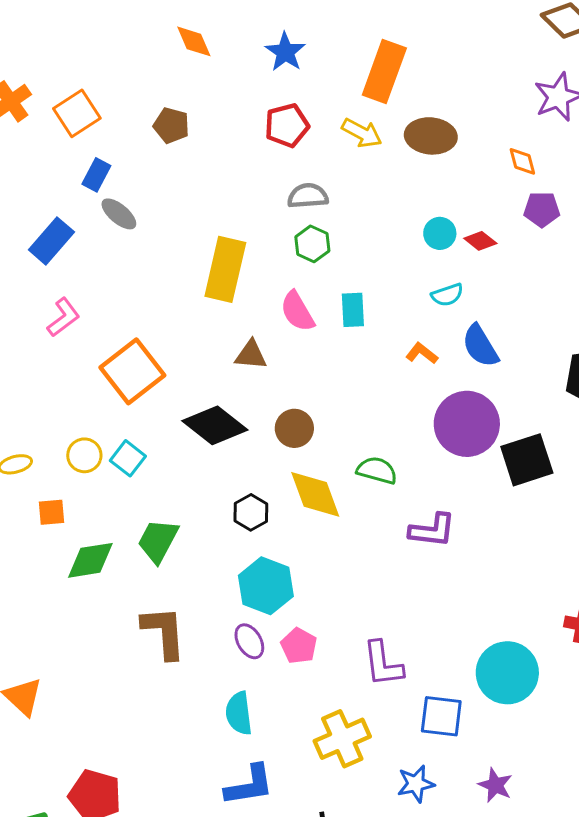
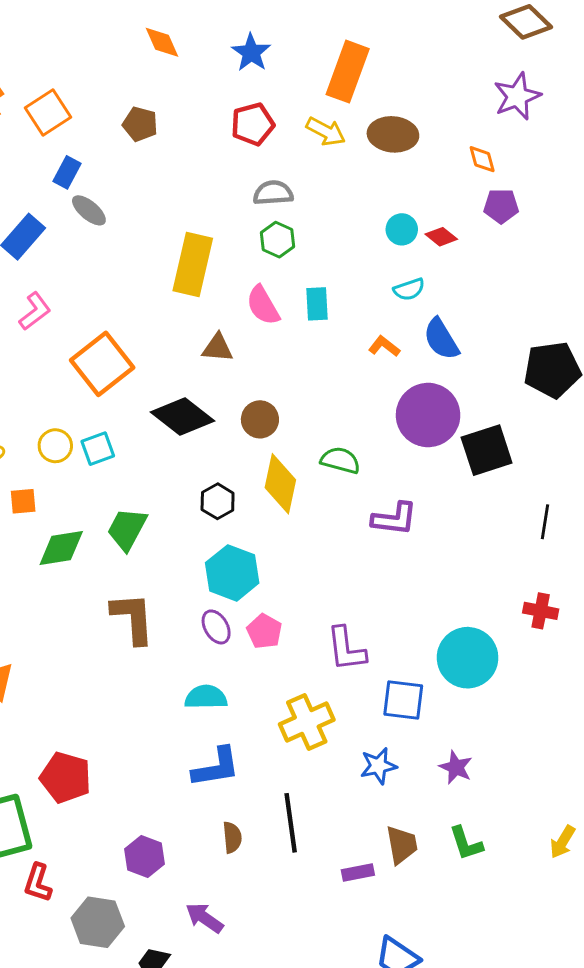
cyan square: (128, 458) -> (98, 449), turned 32
yellow diamond: (315, 494) -> (280, 484), turned 32
cyan semicircle: (239, 713) -> (206, 697), turned 96

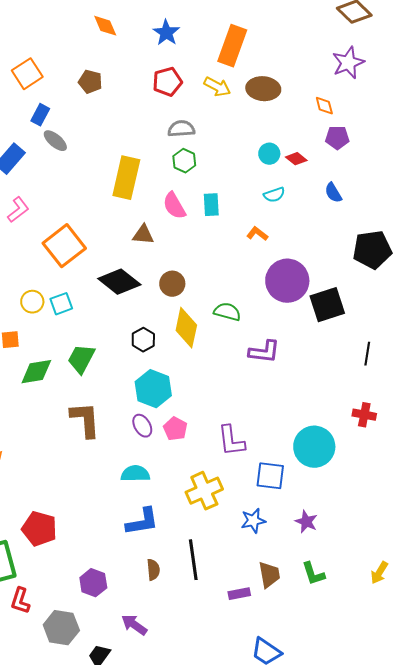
blue semicircle: (441, 339) -> (333, 193), moved, size x0.7

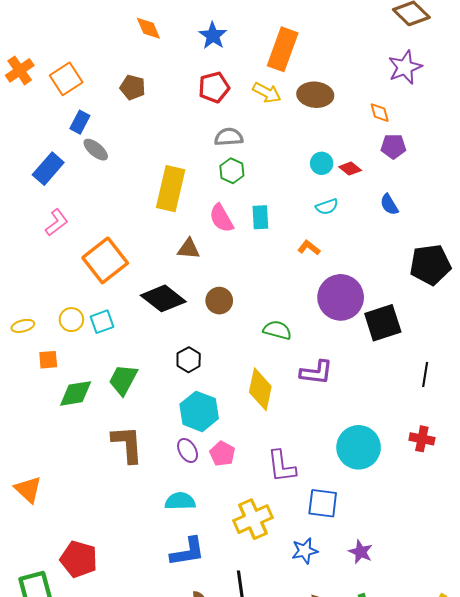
yellow diamond: (186, 328) -> (260, 389), moved
cyan circle: (314, 447) -> (359, 447), moved

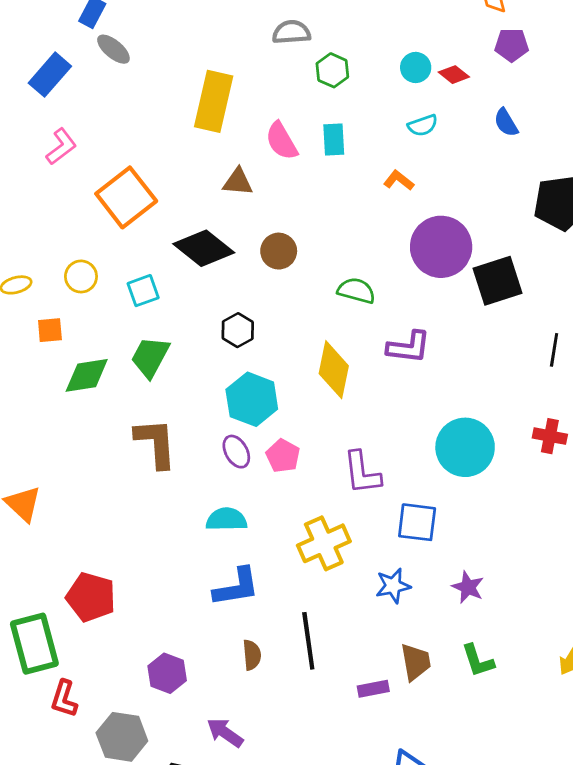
green hexagon: (232, 171) -> (332, 70), moved
cyan square: (102, 322) -> (143, 291), moved

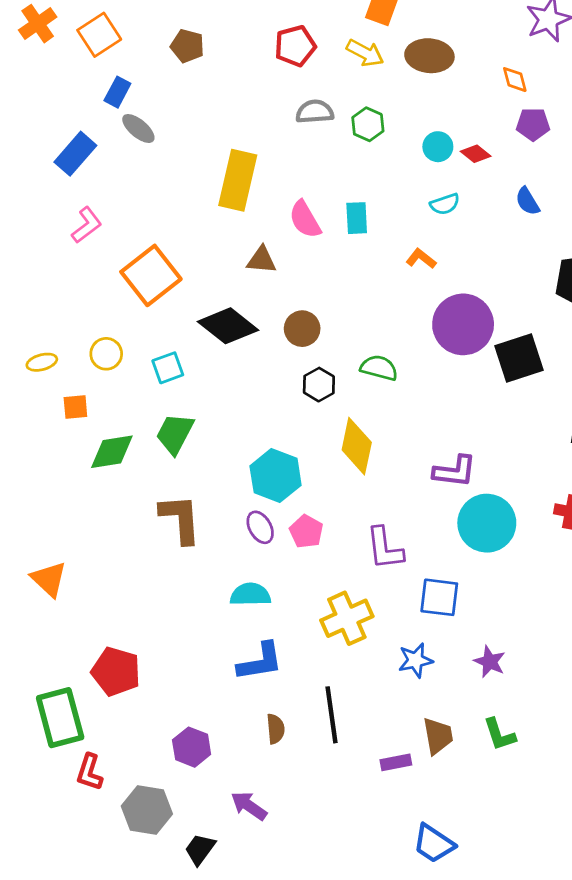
green hexagon: (332, 70) -> (368, 124), moved
black hexagon: (238, 330) -> (319, 385), moved
purple L-shape: (409, 347) -> (455, 471), moved

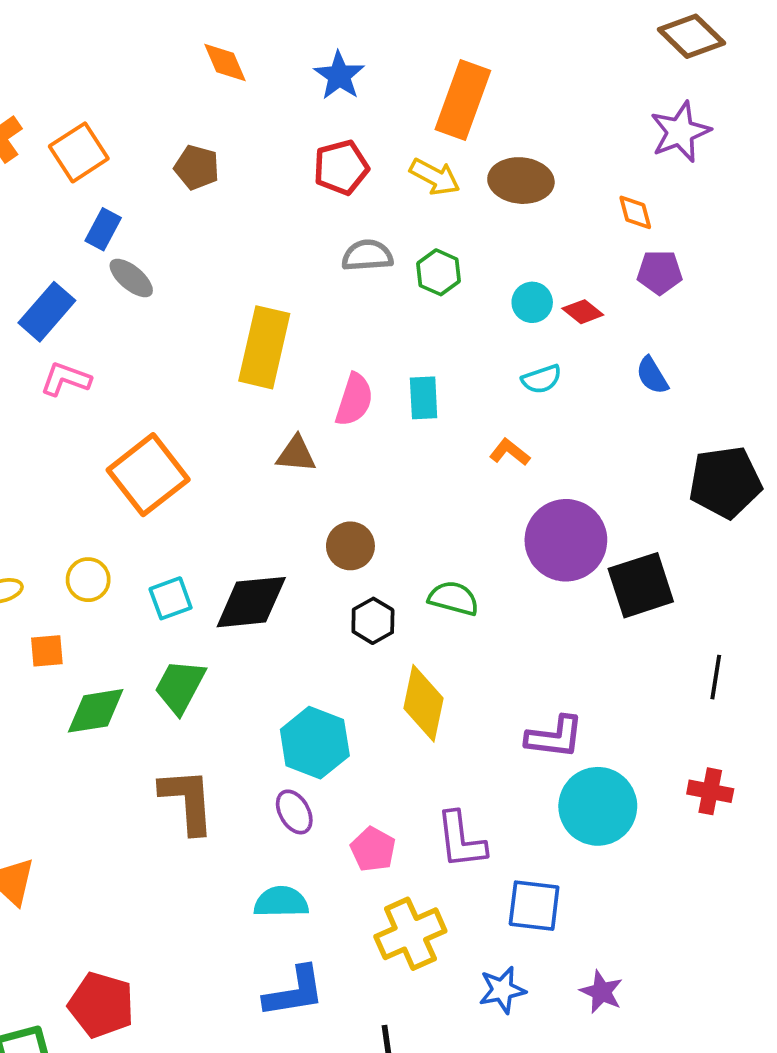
pink semicircle: (305, 219) -> (354, 400), turned -132
pink L-shape: (87, 225) -> (66, 379), moved, turned -123
black diamond: (228, 326) -> (251, 602), moved, turned -44
pink pentagon: (306, 532) -> (373, 849), moved

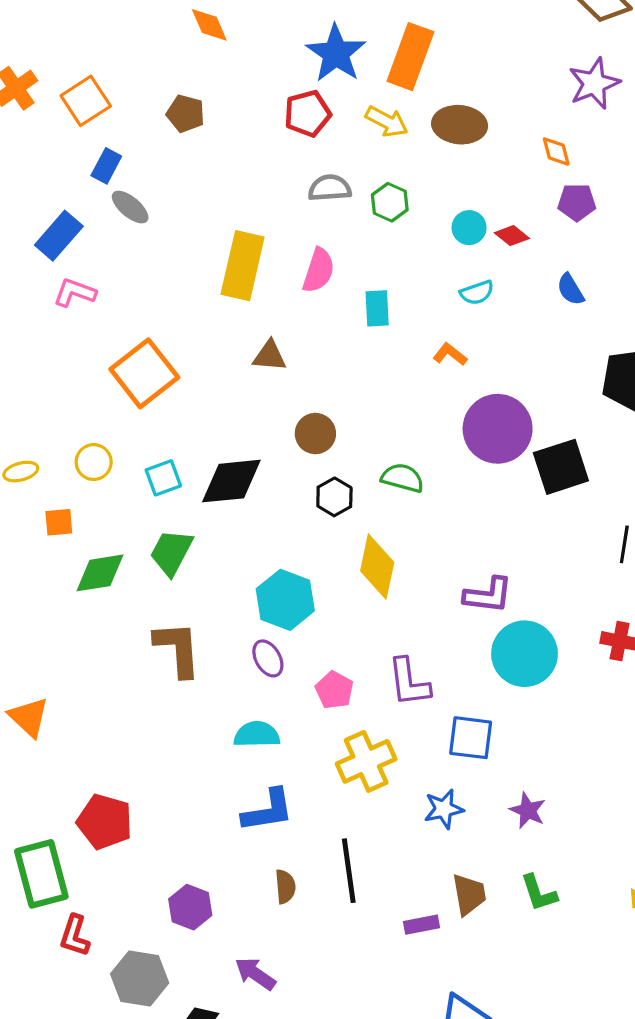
blue star: (339, 76) -> (336, 53), moved, size x1.4
pink semicircle: (354, 400) -> (319, 270), moved

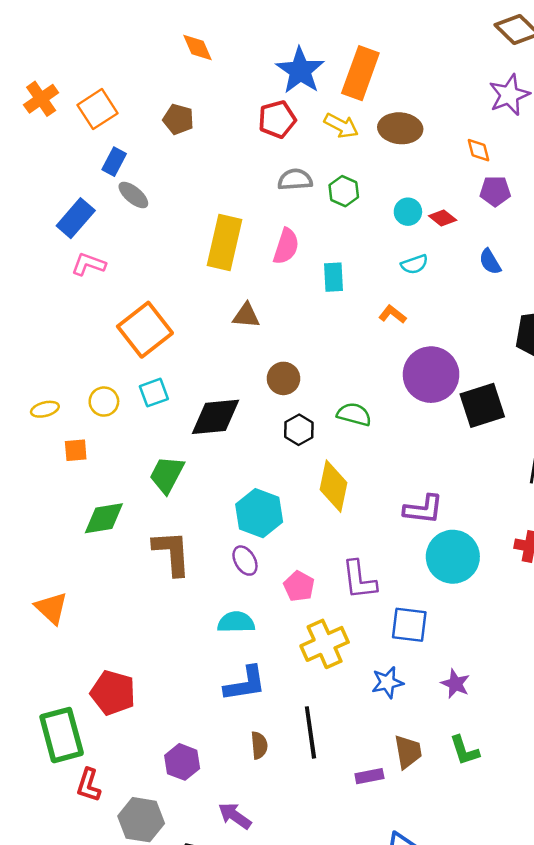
cyan square: (163, 478) -> (154, 393), moved
green diamond: (100, 573) -> (104, 518), moved

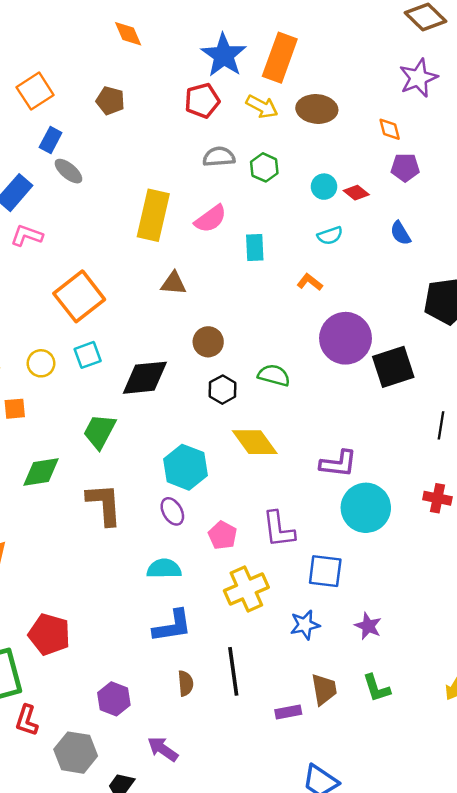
pink semicircle: (286, 246) -> (211, 219), turned 36
yellow diamond: (334, 486) -> (255, 442), turned -48

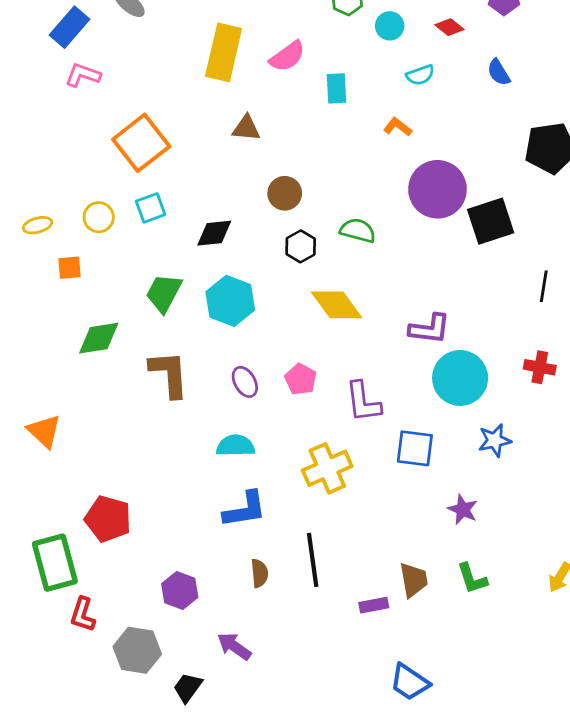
cyan circle: (324, 187) -> (390, 26), moved
black diamond: (145, 378) -> (214, 233), size x0.7
cyan hexagon: (185, 467) -> (230, 301), moved
pink pentagon: (223, 535) -> (301, 379), moved
blue star: (305, 625) -> (495, 440), moved

